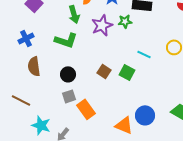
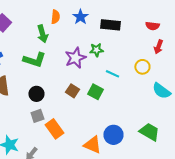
green star: (125, 21) -> (96, 50), moved
purple star: (102, 25) -> (75, 58), moved

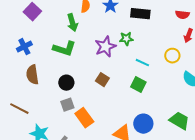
green square: (95, 92) -> (138, 85), moved

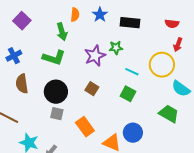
yellow circle: (172, 56) -> (162, 65), size x1.6
black circle: (66, 83) -> (56, 92), size x1.5
gray square: (67, 105) -> (57, 114), turned 32
orange rectangle: (84, 118) -> (85, 127), moved
green trapezoid: (179, 121) -> (169, 114), moved

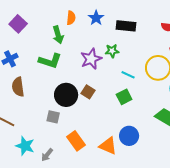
black circle: (56, 92) -> (66, 95), moved
green square: (128, 94) -> (124, 97), turned 35
orange rectangle: (85, 127) -> (76, 141), moved

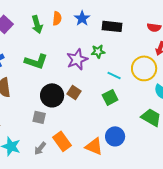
green arrow: (58, 35) -> (37, 24), moved
gray arrow: (47, 155) -> (40, 148), moved

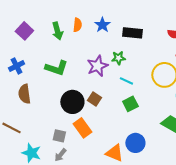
cyan line: (114, 75) -> (126, 81), moved
gray square: (39, 117) -> (59, 136), moved
orange rectangle: (62, 141) -> (82, 128), moved

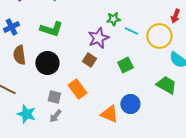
purple star: (97, 66) -> (98, 38), moved
cyan line: (126, 81) -> (131, 31), moved
black circle: (72, 102) -> (47, 63), moved

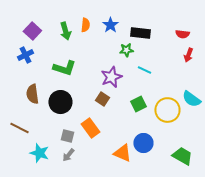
green star: (113, 19) -> (126, 50), moved
blue cross: (11, 27) -> (25, 55), moved
yellow circle: (159, 36) -> (167, 110), moved
green trapezoid: (166, 85) -> (182, 156), moved

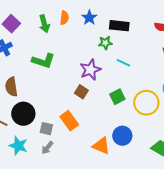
black circle: (60, 102) -> (23, 114), moved

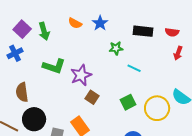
orange semicircle: (64, 18) -> (75, 23), turned 112
green arrow: (44, 24) -> (44, 31), moved
black rectangle: (119, 26) -> (143, 31), moved
purple star: (90, 70) -> (81, 75), moved

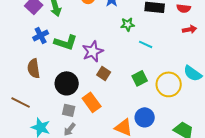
blue cross: (15, 53) -> (41, 35), moved
red arrow: (178, 53) -> (190, 29), turned -120
black circle: (34, 119) -> (67, 83), moved

